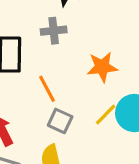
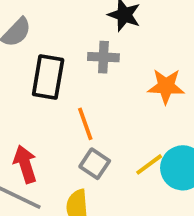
orange star: (102, 67) -> (166, 86), moved

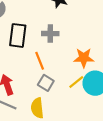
gray cross: (103, 57) -> (50, 34), moved
orange star: (166, 86) -> (84, 58), moved

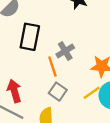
gray cross: (50, 34) -> (65, 51), moved, turned -35

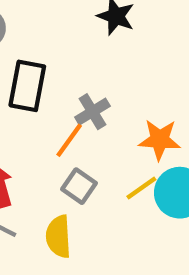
orange line: (52, 67) -> (69, 140), turned 54

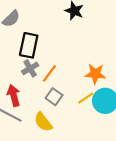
gray cross: (92, 112) -> (30, 68), moved
yellow semicircle: (59, 237) -> (43, 122), turned -36

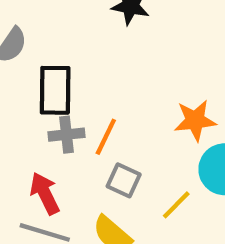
gray cross: (30, 68) -> (67, 135), turned 35
yellow line: (86, 98) -> (176, 205), moved

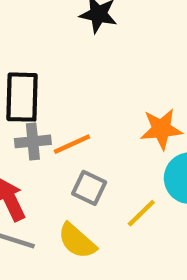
orange line: (106, 137) -> (72, 144), turned 39

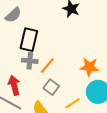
orange line: (72, 144) -> (47, 66), turned -36

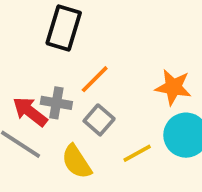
gray cross: (30, 61) -> (56, 103), moved
red arrow: (14, 85) -> (30, 112), turned -42

